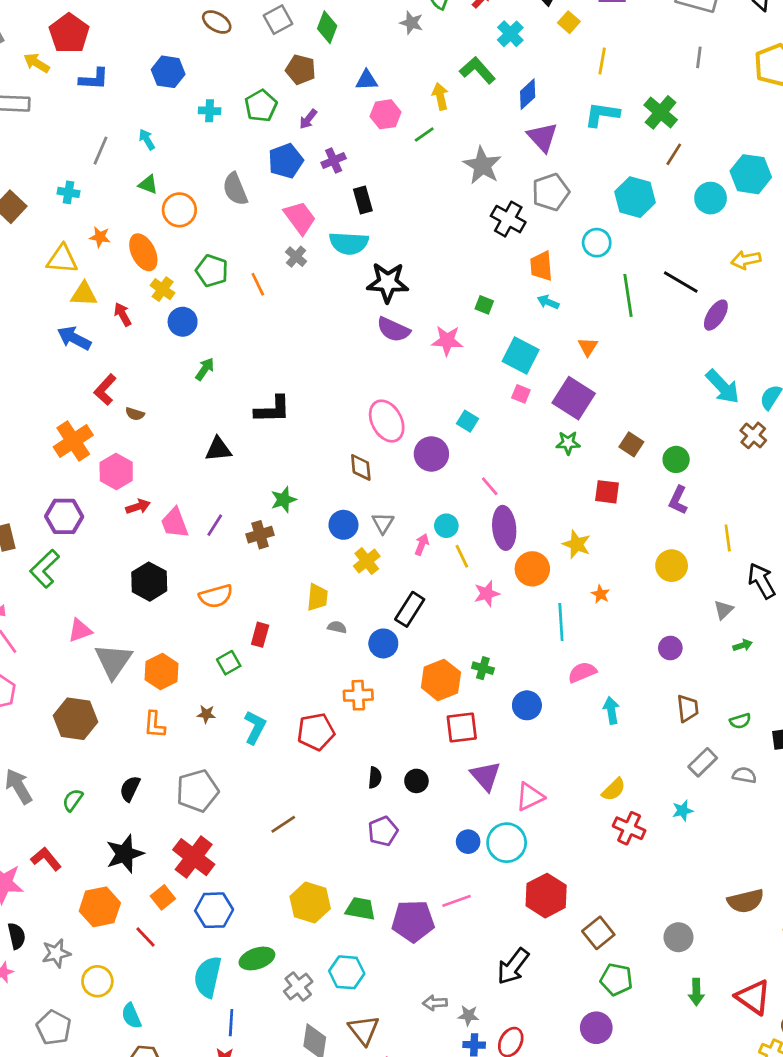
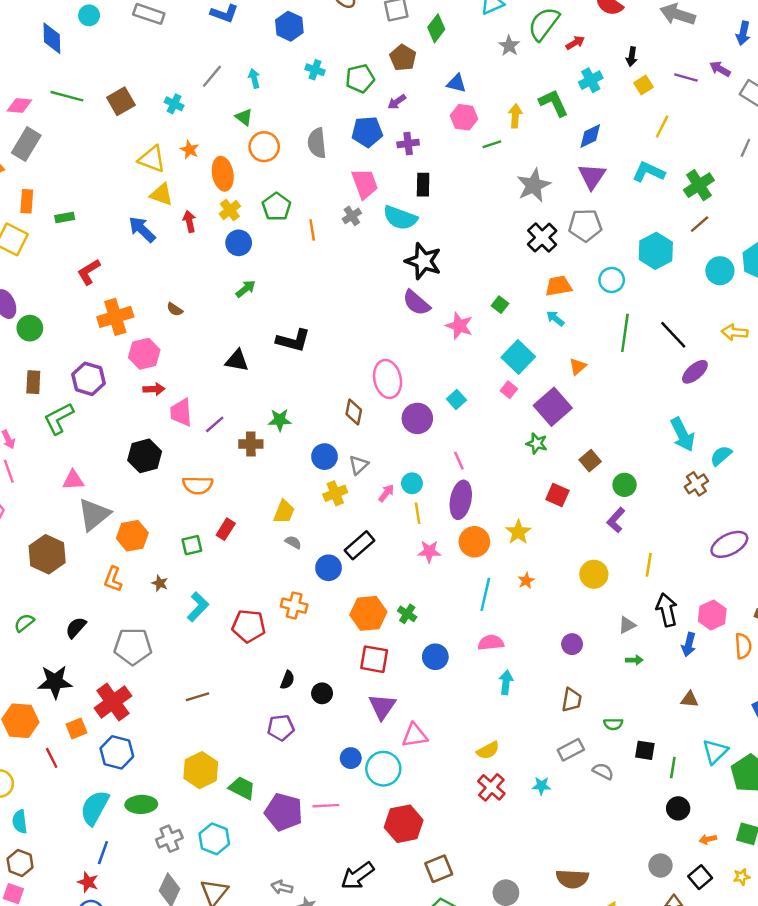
orange trapezoid: (541, 266) -> (559, 286), turned 68
red L-shape: (105, 390) -> (89, 272), moved

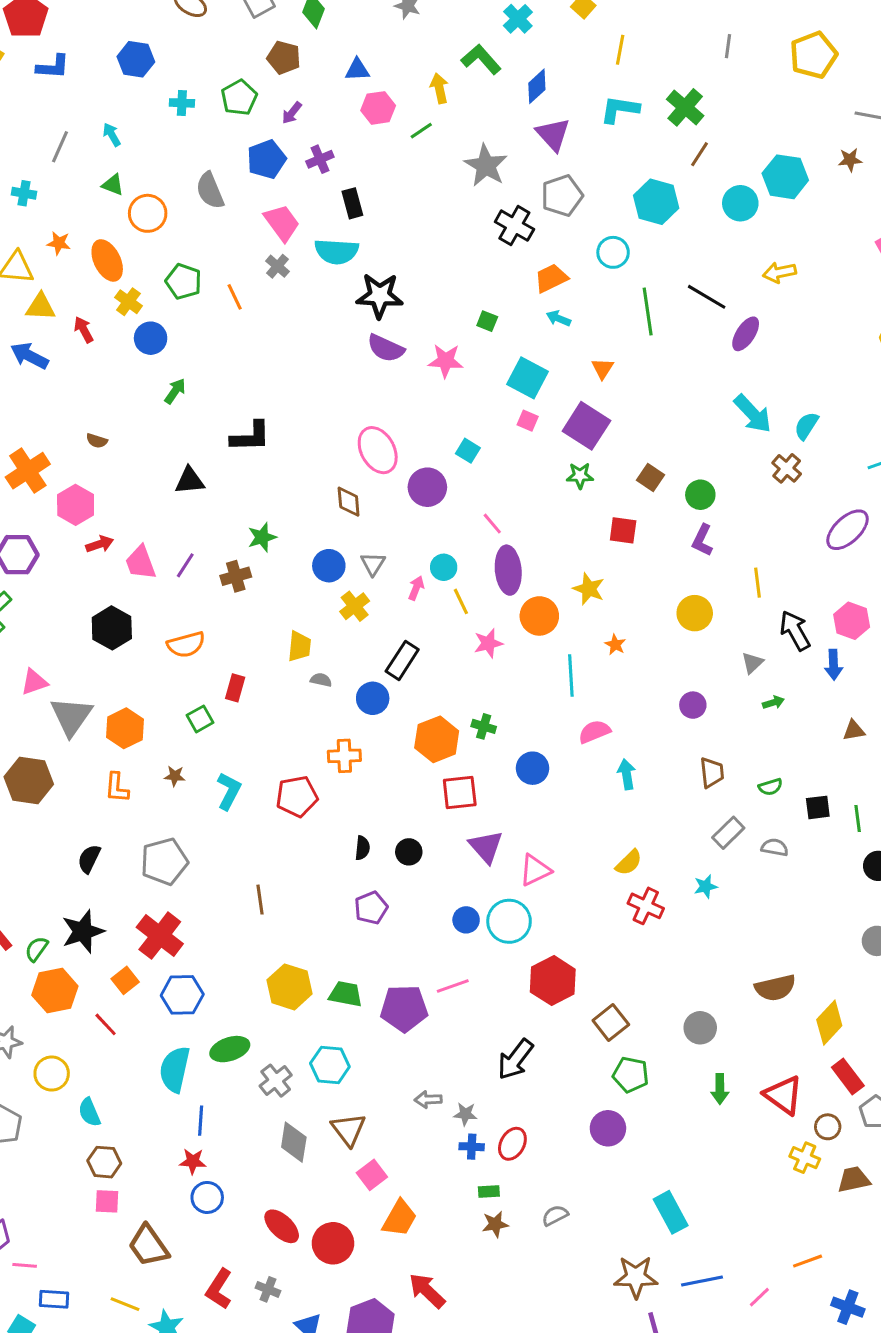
green semicircle: (24, 623) -> (37, 949), moved
brown line: (198, 697) -> (260, 900), turned -65

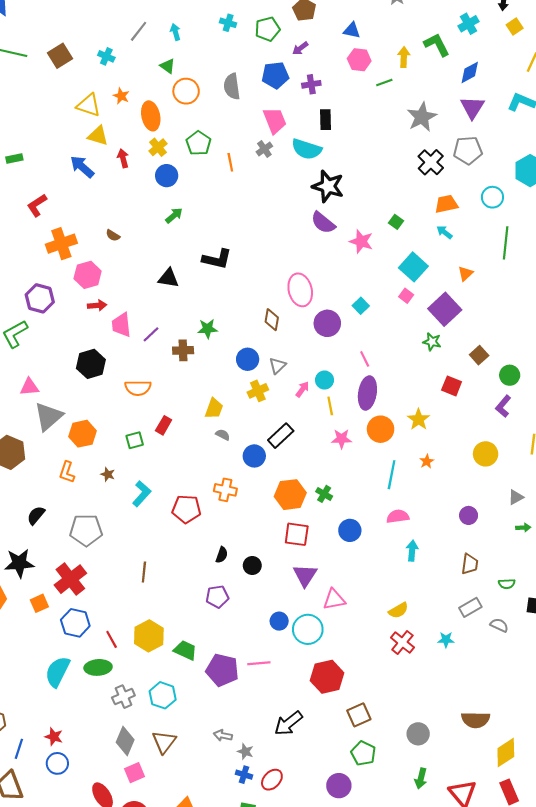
red line: (106, 1024) -> (112, 639), moved
blue line: (201, 1121) -> (19, 749), moved
pink square: (372, 1175) -> (134, 773), moved

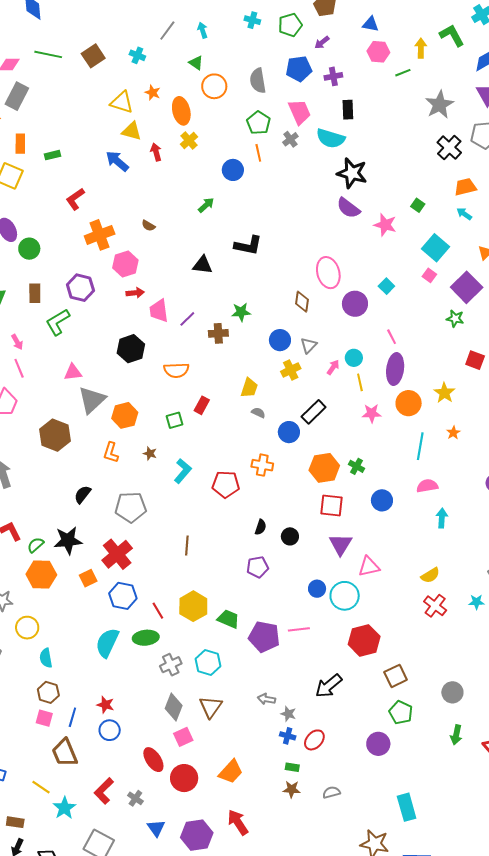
green pentagon: (199, 143) -> (259, 123), moved
blue circle: (167, 176) -> (233, 170), moved

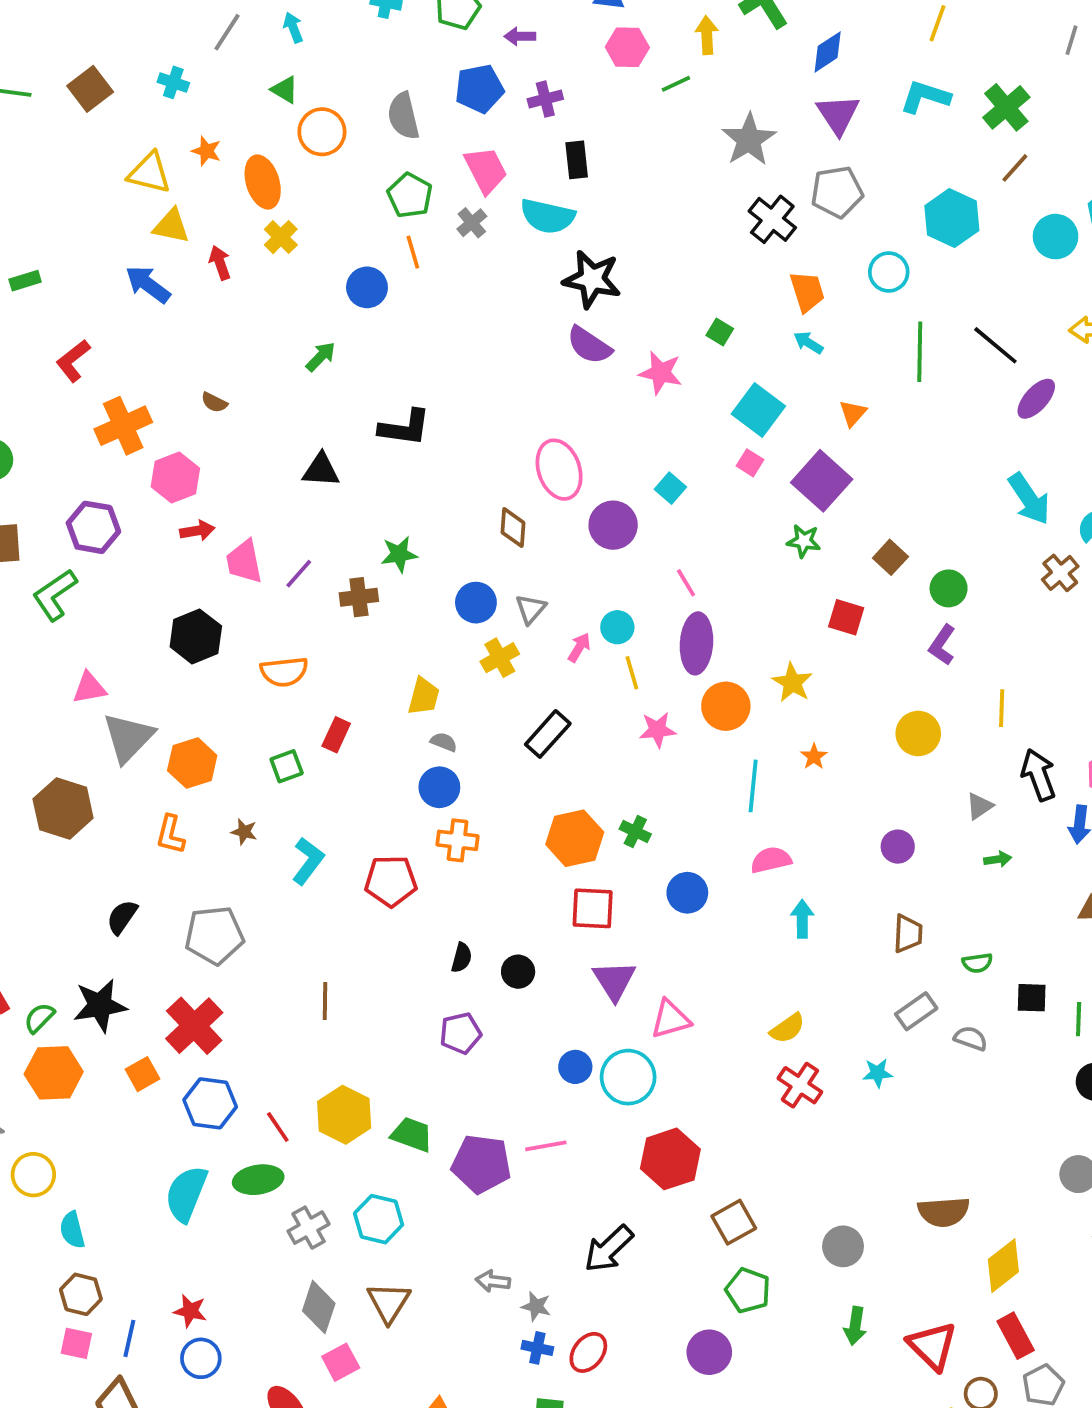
purple arrow: (322, 42) -> (520, 36), turned 42
orange trapezoid: (465, 187) -> (807, 292), turned 90
blue circle: (289, 432) -> (439, 787), moved

